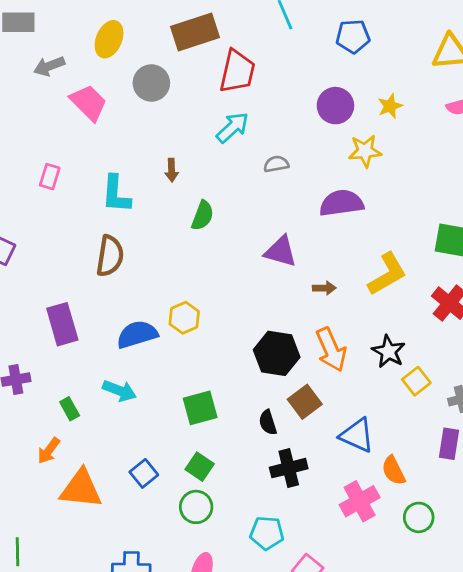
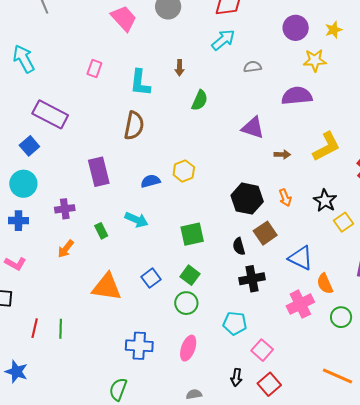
blue semicircle: (137, 334) -> (151, 181), size x0.7
orange arrow: (331, 350) -> (285, 198), size x0.6
orange arrow: (49, 451) -> (66, 249), moved

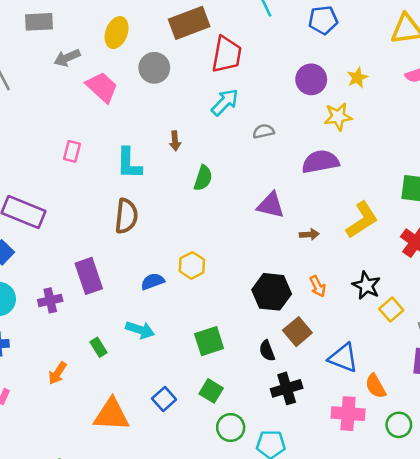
purple cross: (65, 209) -> (50, 300), moved
green circle: (186, 303) -> (231, 427), moved
pink cross: (300, 304) -> (348, 414), turned 36

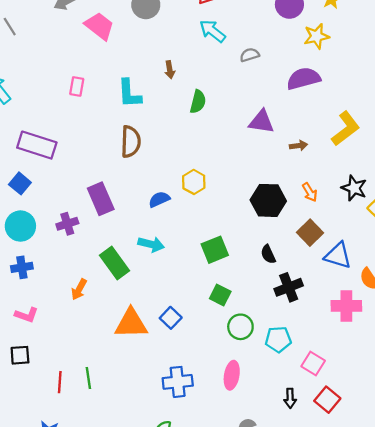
cyan arrow: (225, 102) -> (212, 31), turned -92
brown square: (297, 332) -> (310, 233), moved
green rectangle: (98, 347) -> (114, 263), size x1.8
blue square: (164, 399) -> (171, 318), moved

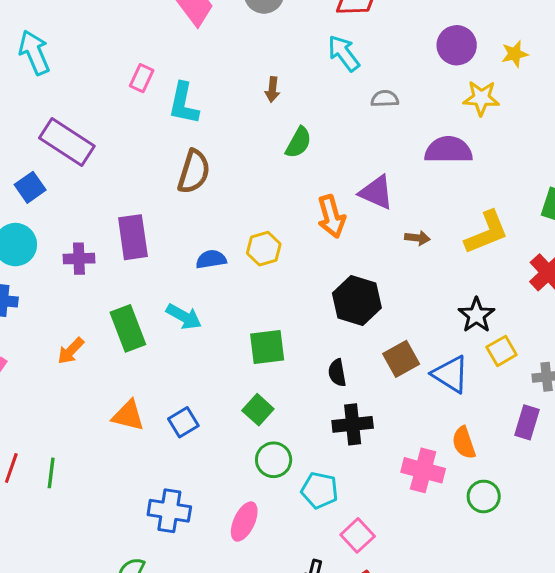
cyan L-shape: (129, 94) -> (184, 103), moved
orange arrow: (310, 192) -> (331, 216), moved, size x1.5
blue triangle: (338, 255) -> (450, 374), moved
orange triangle: (131, 323) -> (128, 415), size x0.7

